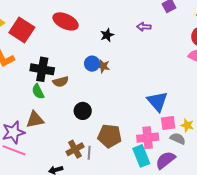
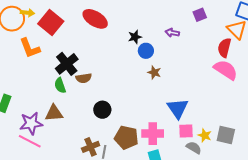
blue circle: (92, 64) -> (146, 51), moved
brown star: (103, 66) -> (154, 72), moved
black cross: (42, 69) -> (67, 64), turned 35
pink cross: (148, 138) -> (153, 134), moved

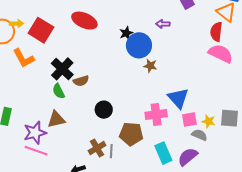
blue circle: (146, 51) -> (139, 45), size x1.6
pink cross: (153, 134) -> (156, 114), moved

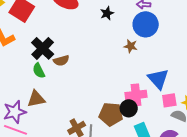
blue circle: (139, 45) -> (146, 24), moved
black circle: (104, 110) -> (129, 108), moved

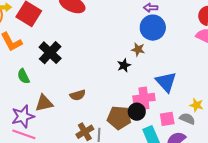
black star: (107, 13) -> (124, 65), moved
brown semicircle: (61, 61) -> (78, 95), moved
green semicircle: (39, 71) -> (23, 76), moved
pink square: (169, 100) -> (167, 119), moved

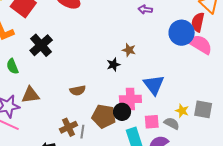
blue circle: (153, 28) -> (182, 33), moved
brown semicircle: (78, 95) -> (78, 90), moved

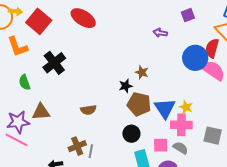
pink cross: (130, 99) -> (181, 125), moved
yellow star: (182, 111) -> (186, 107), moved
brown pentagon: (104, 116) -> (139, 104), moved

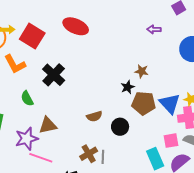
black circle: (131, 134) -> (120, 127), moved
pink line: (17, 140) -> (41, 158), moved

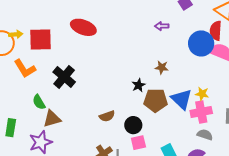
red square: (32, 36) -> (40, 39), turned -30
brown star: (142, 71) -> (162, 67), moved
brown triangle: (48, 125) -> (52, 119), moved
pink square: (171, 141) -> (138, 143), moved

